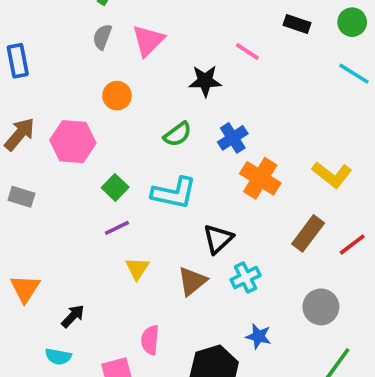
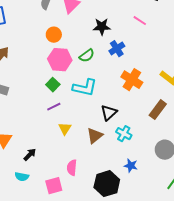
pink line: (247, 52) -> (140, 21), moved
blue cross: (233, 138) -> (117, 49), moved
pink hexagon: (73, 142) -> (60, 60), moved
cyan cross: (246, 278) -> (124, 134), turned -35

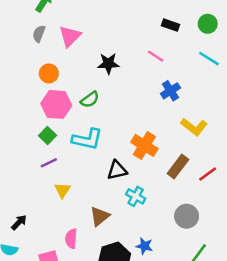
blue cross: (117, 49) -> (170, 91), moved
orange cross: (132, 80) -> (144, 145), moved
black triangle: (109, 113) -> (117, 170), turned 30
brown triangle: (95, 136) -> (100, 216), moved
blue star: (131, 166) -> (144, 246), moved

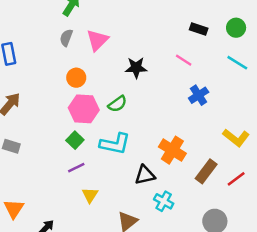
yellow L-shape: (194, 127) -> (236, 138), moved

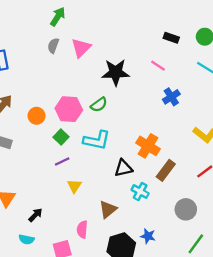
black star: (136, 68) -> (116, 72), size x1.4
orange circle: (76, 78) -> (37, 116), moved
brown rectangle: (206, 171) -> (166, 170), moved

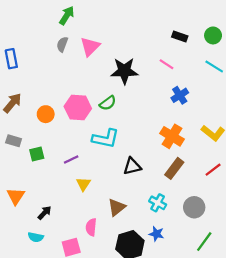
green square: (61, 137) -> (37, 154), moved, turned 32
orange cross: (148, 146) -> (172, 136), moved
cyan cross: (140, 192) -> (158, 203), moved

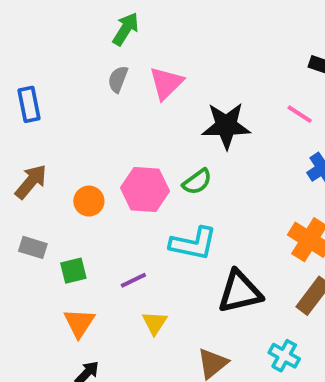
black triangle: (132, 166) -> (240, 292), size x1.4
orange triangle: (16, 196) -> (79, 323), moved

